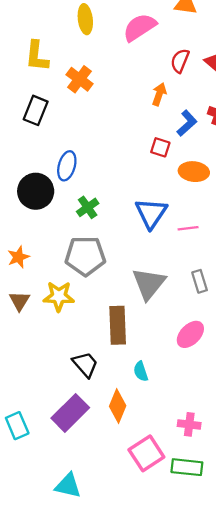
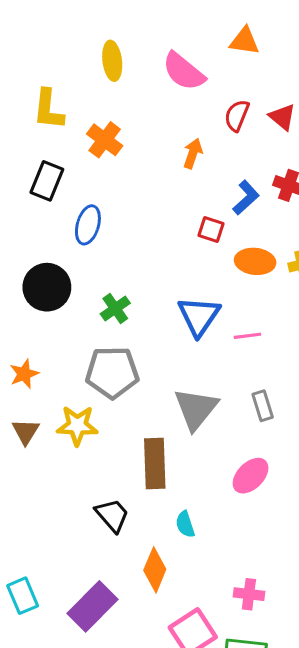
pink semicircle: (140, 27) -> (184, 71), turned -108
orange arrow: (159, 94) -> (193, 153), moved
blue ellipse: (67, 166) -> (88, 225), moved
purple rectangle: (70, 413) -> (92, 606), moved

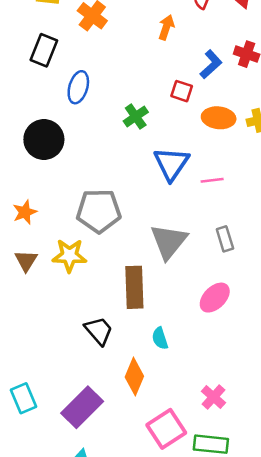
green cross: (115, 308) -> (136, 117), moved
pink cross: (249, 594) -> (213, 397), turned 35

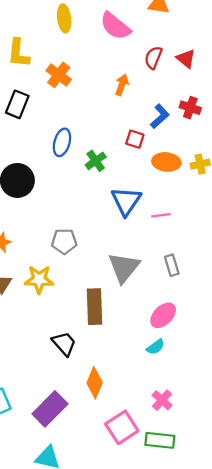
blue ellipse: (78, 87) -> (62, 142), moved
gray pentagon: (99, 211) -> (64, 241), size x0.7
cyan semicircle: (160, 338) -> (155, 347), moved, turned -108

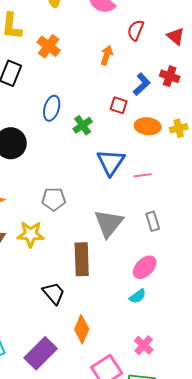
red triangle: (186, 59) -> (176, 36), moved

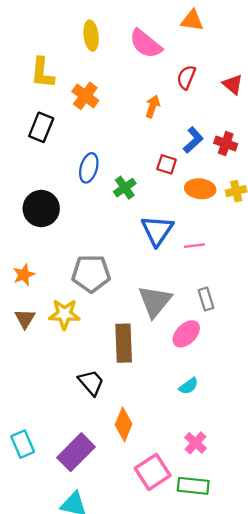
red cross: (170, 76) -> (226, 144), moved
gray pentagon: (54, 199) -> (91, 273), size x1.4
pink ellipse: (145, 267) -> (186, 334), moved

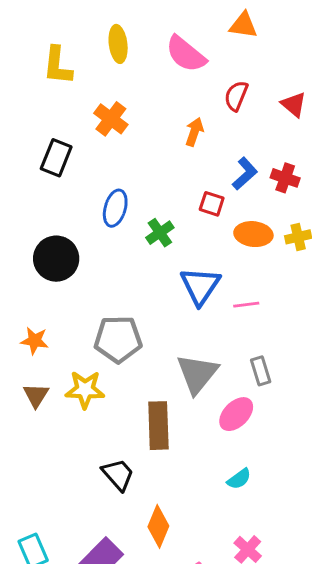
yellow L-shape: (42, 73) -> (58, 66), moved
orange star: (24, 275) -> (35, 341), turned 30

